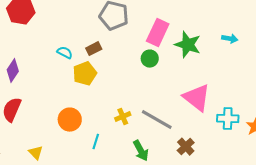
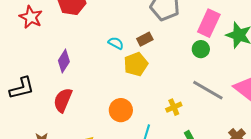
gray line: (157, 120) -> (208, 90), moved

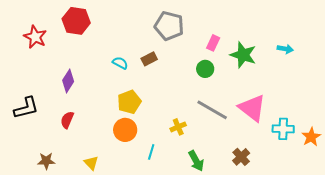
pink rectangle: (209, 23) -> (213, 43), size x0.6
yellow pentagon: (136, 64) -> (129, 102), moved
red semicircle: (63, 100) -> (67, 120), size x0.7

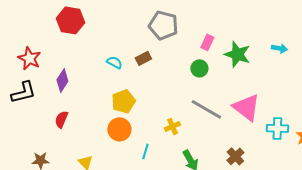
red star: (35, 37) -> (29, 58), moved
black L-shape: (26, 108) -> (23, 92), moved

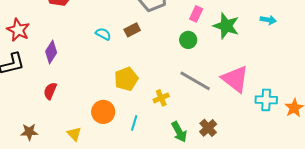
yellow pentagon: (123, 101) -> (126, 79), moved
orange circle: (119, 129) -> (103, 112), moved
brown cross: (235, 156) -> (208, 128), moved

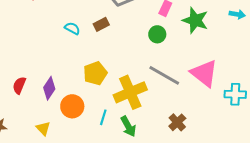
purple diamond: (51, 52) -> (49, 88), moved
yellow cross: (161, 98) -> (130, 92), size x2.0
green arrow: (179, 132) -> (128, 126), moved

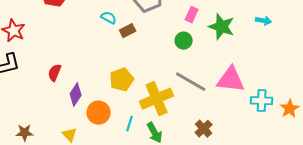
cyan semicircle: (72, 28) -> (109, 18), moved
pink triangle: (204, 73) -> (231, 80), turned -32
red semicircle: (19, 85) -> (55, 73), moved

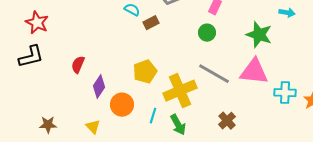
green star: (222, 27) -> (259, 35), moved

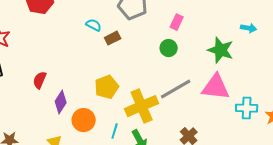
gray line: (214, 74) -> (176, 89), turned -60

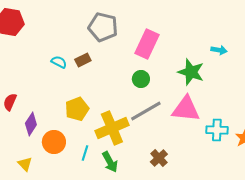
pink rectangle: (177, 22) -> (147, 44), size x1.8
cyan semicircle: (94, 25) -> (59, 62), moved
green circle: (169, 48) -> (141, 79), moved

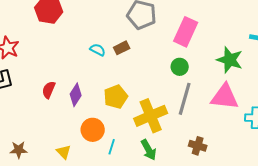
gray line: (146, 111) -> (185, 99), turned -44
purple diamond: (31, 124) -> (76, 95), moved
cyan line: (85, 153) -> (112, 147), moved
brown cross: (159, 158) -> (198, 146), turned -30

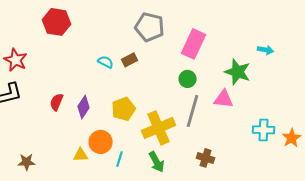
pink triangle: (225, 97) -> (224, 99), moved, size x0.7
yellow triangle: (64, 152) -> (81, 155), moved, turned -49

